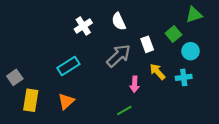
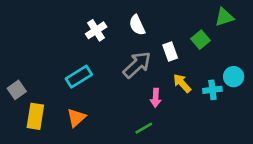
cyan circle: (191, 51) -> (234, 77), moved

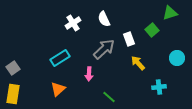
cyan cross: (212, 90) -> (159, 87), moved
pink arrow: (156, 98) -> (89, 74), moved
yellow rectangle: (35, 116) -> (13, 94), moved
green line: (144, 128) -> (109, 97), turned 72

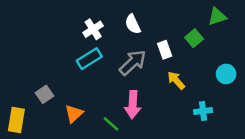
cyan rectangle: (60, 58) -> (89, 59), moved
gray square: (13, 68) -> (45, 94), moved
pink arrow: (89, 74) -> (133, 105), moved, size x1.5
green line: (109, 97) -> (111, 124), moved

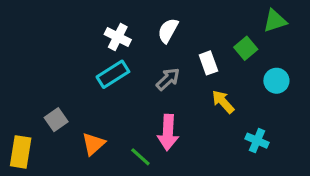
white semicircle: (133, 24) -> (168, 31), turned 54
white cross: (93, 29) -> (118, 37), turned -30
gray arrow: (133, 62) -> (168, 79), size x0.7
cyan circle: (226, 74) -> (276, 81), moved
cyan cross: (203, 111) -> (257, 141), turned 30

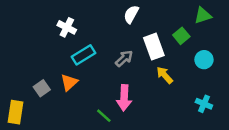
white semicircle: (168, 31) -> (131, 14), moved
white cross: (118, 37) -> (67, 27), moved
white rectangle: (208, 63) -> (154, 47), size x1.5
cyan cross: (257, 141) -> (204, 104), moved
orange triangle: (93, 144) -> (69, 82), moved

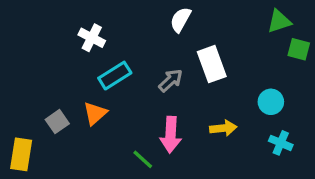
green square: (181, 36) -> (299, 49), moved, turned -35
cyan circle: (204, 60) -> (271, 102), moved
yellow arrow: (165, 75) -> (223, 128), moved, turned 126

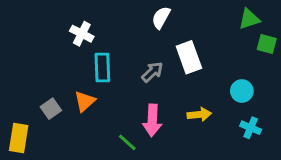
cyan rectangle: (115, 76) -> (102, 68), turned -60

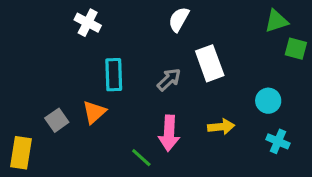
white cross: (82, 34) -> (88, 23), moved

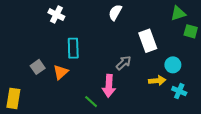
white rectangle: (210, 63) -> (148, 41), moved
gray arrow: (169, 80) -> (124, 63), moved
gray square: (57, 120) -> (38, 67), moved
yellow arrow: (221, 127) -> (157, 81), moved

